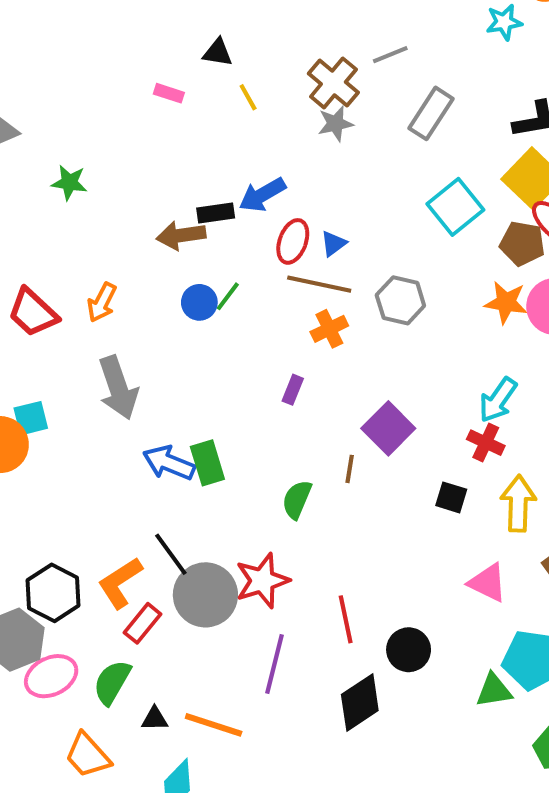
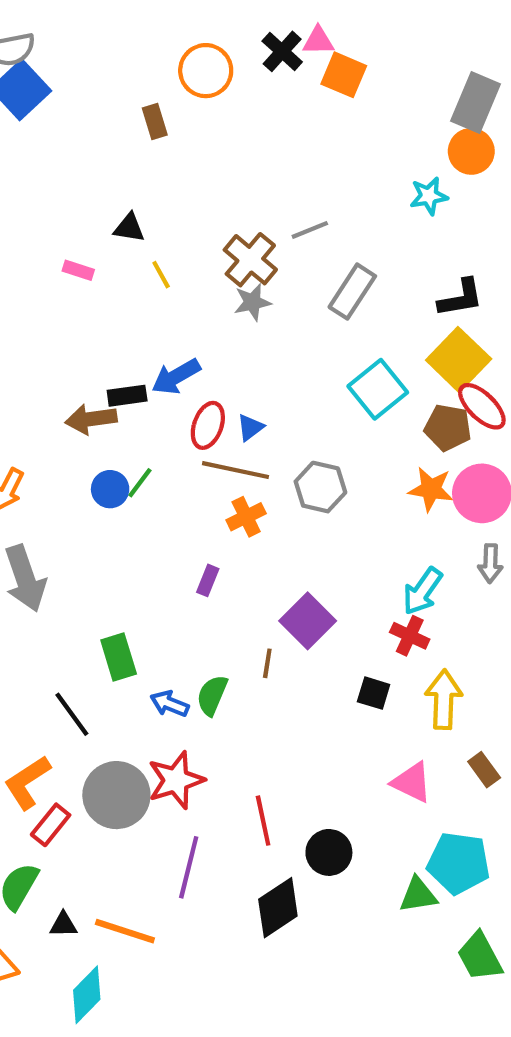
blue arrow: (169, 463) -> (170, 704), moved, size x0.7
black line: (171, 554) -> (72, 714), moved

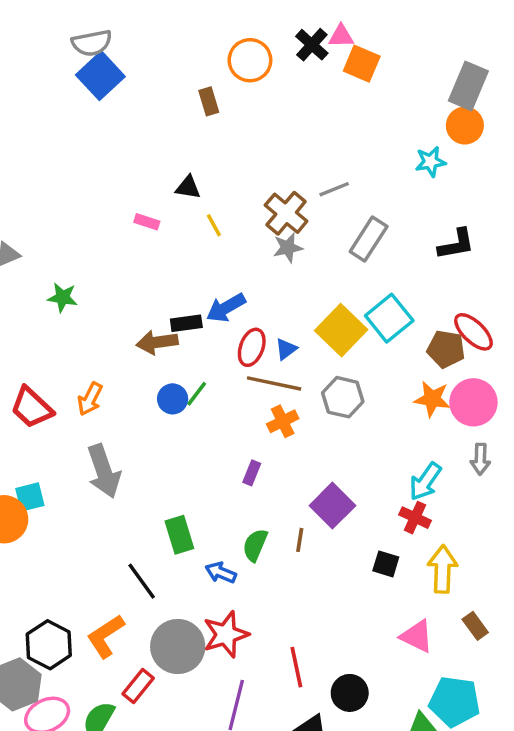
yellow square: (459, 360) -> (341, 330), moved
green semicircle: (212, 695) -> (255, 545), moved
red rectangle: (51, 825) -> (138, 686), moved

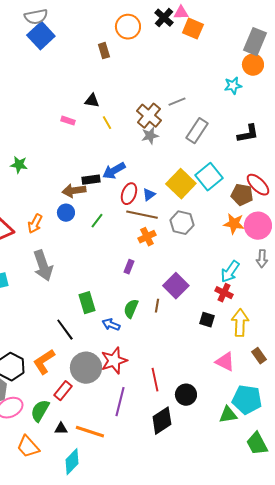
blue circle: (173, 399) -> (66, 213), moved

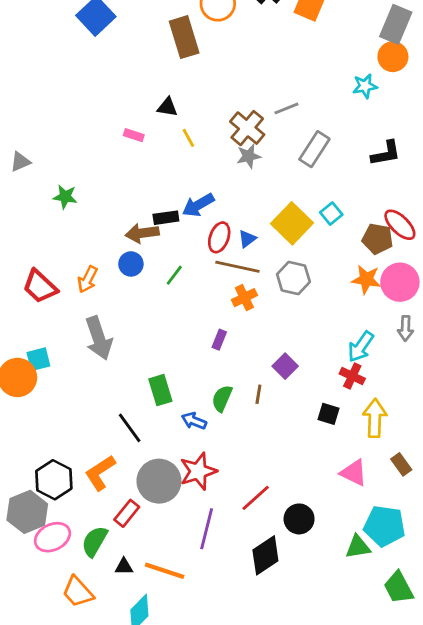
brown rectangle: (104, 51) -> (184, 37), size x1.8
cyan square: (209, 177) -> (331, 214), size x0.6
purple square: (176, 286) -> (285, 366), size x0.7
red line: (155, 380) -> (256, 498), turned 60

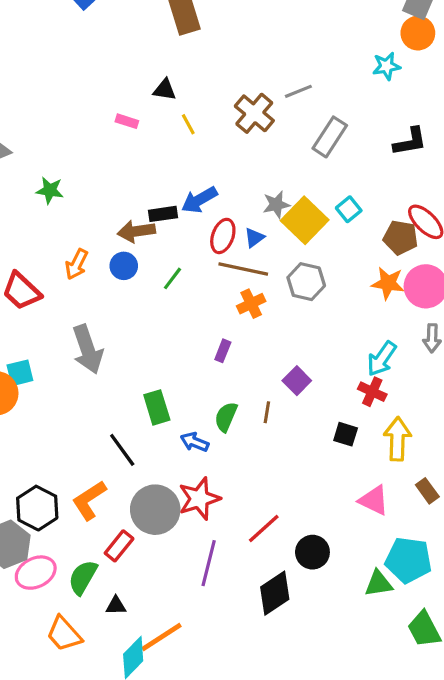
gray star: (249, 156) -> (276, 205), moved
orange arrow: (88, 279) -> (77, 264), moved
orange line: (165, 571) -> (161, 637), moved, turned -51

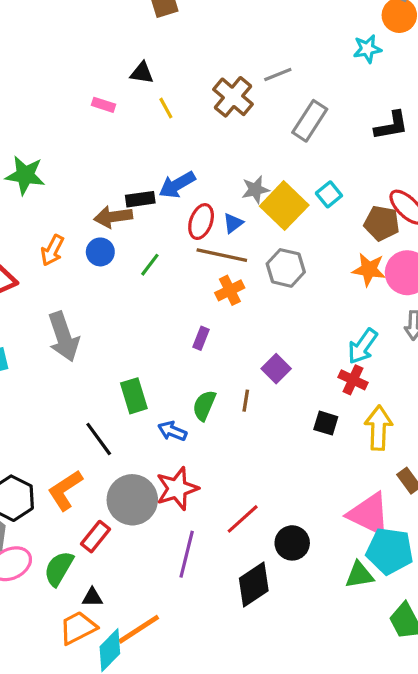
green star: (50, 190) -> (25, 175), size x1.4
pink triangle: (374, 500) -> (369, 514), moved, size x1.4
orange trapezoid: (64, 634) -> (78, 628), moved, turned 105

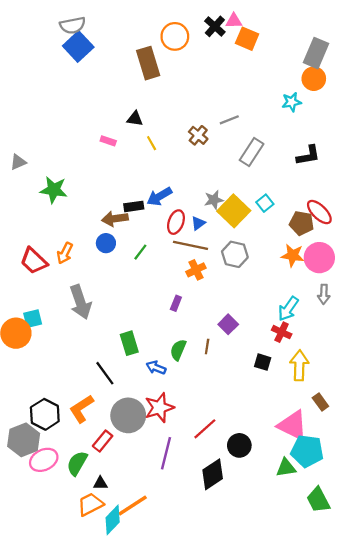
brown cross: (233, 97) -> (198, 135), size x0.7
orange arrow: (52, 250) -> (65, 253), moved

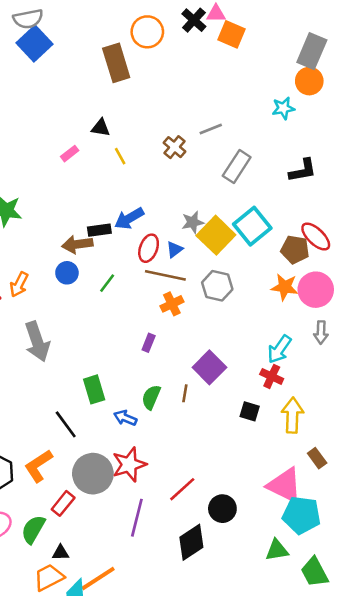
pink rectangle: (108, 141) -> (70, 154), turned -56
cyan square: (265, 203) -> (252, 226), size x1.8
purple square: (228, 324) -> (209, 367), size x1.4
green triangle: (286, 468) -> (277, 550), moved

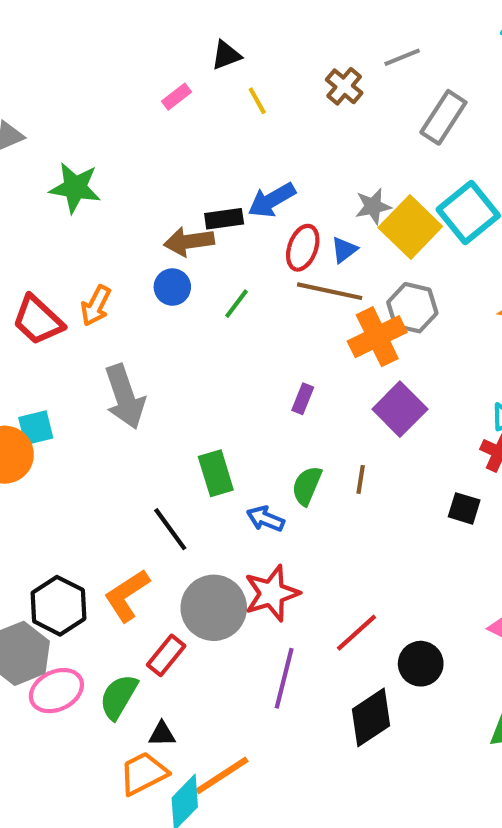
black triangle: (101, 128) -> (226, 55), turned -30
orange cross: (172, 304) -> (377, 337), moved, size x1.5
purple square: (209, 367) -> (400, 409), moved

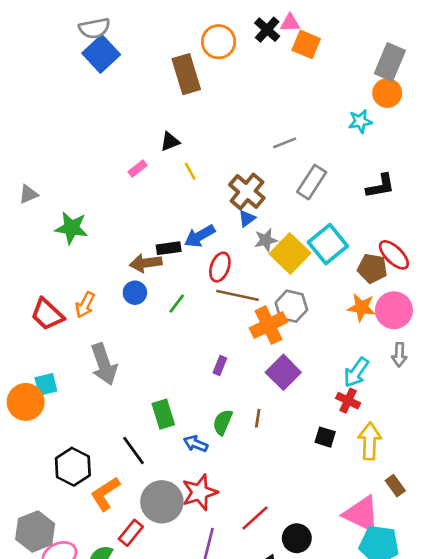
brown cross: (344, 86) -> (247, 191), moved, size x1.5
blue triangle: (344, 250) -> (247, 218), moved
black hexagon: (59, 606) -> (73, 467), moved

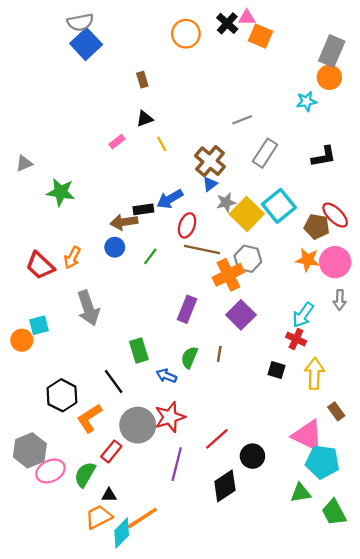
brown rectangle: (186, 74) -> (142, 80), moved, size x0.5
purple rectangle: (220, 366) -> (187, 309), size x1.6
orange circle: (26, 402) -> (22, 340), size x0.7

